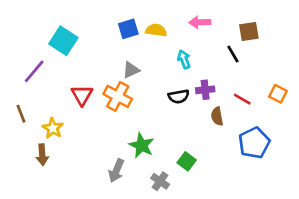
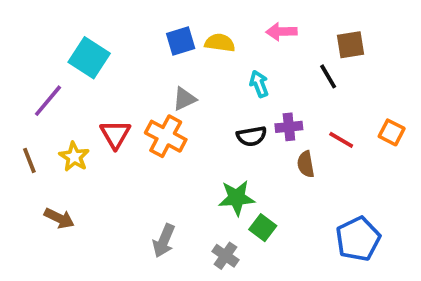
yellow star: (53, 128) -> (74, 157), moved
blue pentagon: (254, 143) -> (358, 239), moved
green star: (142, 145) -> (237, 198), moved, turned -30
brown arrow: (42, 155) -> (59, 218), turned -60

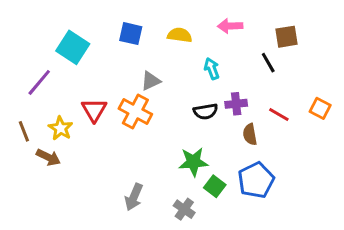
blue square: (181, 41) -> (131, 34), moved, turned 30
brown arrow: (59, 218) -> (48, 157), moved
blue pentagon: (358, 239) -> (256, 180), moved

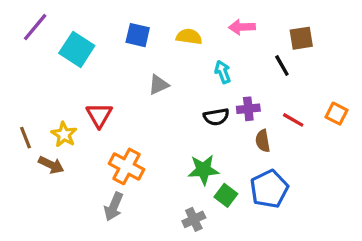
purple line: (39, 82) -> (35, 27), moved
orange cross: (135, 111) -> (126, 166), moved
gray arrow: (134, 197) -> (114, 207), moved
gray cross: (184, 209) -> (194, 219), turned 30

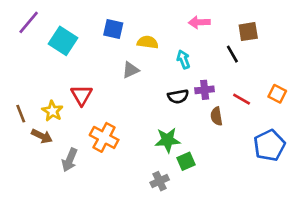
yellow semicircle: (189, 37) -> (148, 42), moved
blue pentagon: (269, 189) -> (269, 145), moved
green square: (226, 195) -> (186, 161), turned 30
gray arrow: (114, 207) -> (70, 160), moved

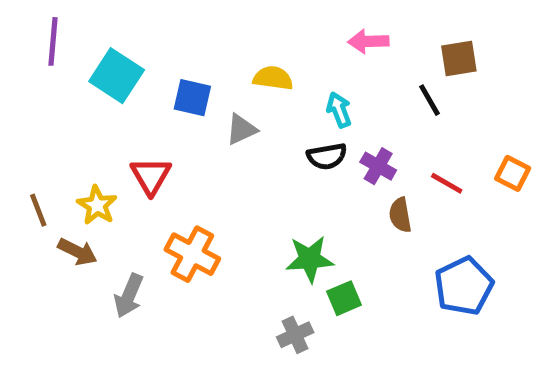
purple line: (29, 22) -> (53, 41), turned -35
blue square: (113, 29) -> (192, 98), moved
purple cross: (205, 90) -> (378, 166), turned 36
black semicircle: (178, 96) -> (327, 156), moved
blue pentagon: (269, 145) -> (464, 286), moved

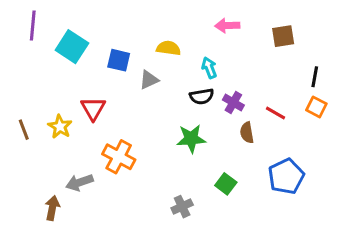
black line: (430, 100) -> (315, 77), moved, turned 40
brown arrow: (77, 252) -> (52, 208), moved, turned -105
green star: (310, 259) -> (191, 139), moved
gray arrow: (129, 296) -> (80, 182), turned 48
green square: (344, 298) -> (226, 184), moved, turned -30

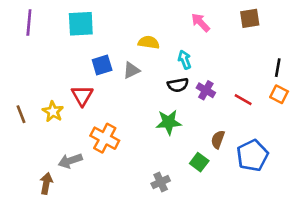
pink arrow: (227, 26) -> (201, 22), turned 48
brown square: (283, 36) -> (250, 18), moved
cyan square: (72, 47) -> (81, 24), moved, turned -36
blue square: (119, 60) -> (102, 65), moved, turned -30
brown semicircle: (247, 133) -> (218, 139), moved, turned 30

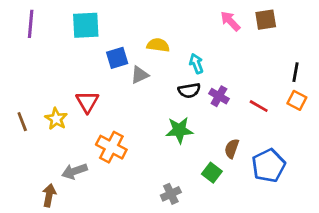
pink arrow: (201, 22) -> (230, 21), moved
blue square: (102, 65) -> (117, 58), moved

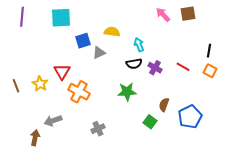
red line: (259, 106) -> (183, 67), moved
orange cross: (111, 147) -> (79, 92), moved
gray cross: (171, 194) -> (98, 129), moved

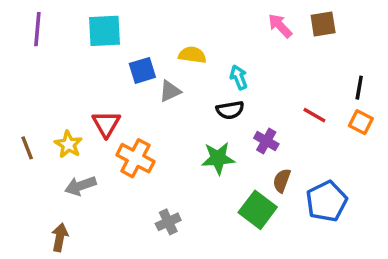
purple cross: (155, 68) -> (266, 141), moved
gray arrow: (53, 121) -> (80, 186), moved
green square: (150, 122) -> (258, 210), size x1.5

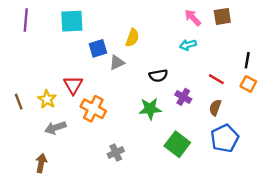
yellow semicircle: (192, 55) -> (132, 38), turned 102
cyan arrow: (239, 77) -> (188, 45), moved, turned -84
brown semicircle: (282, 181) -> (215, 108), moved

